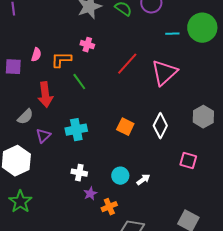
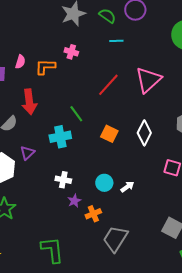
cyan line: (172, 34) -> (116, 41), moved
red line: (127, 64) -> (108, 85), moved
green line: (79, 82) -> (76, 114), moved
purple triangle: (43, 136) -> (27, 153), moved

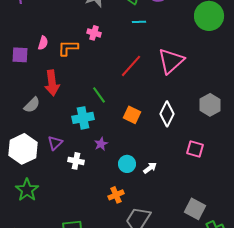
purple triangle: (27, 153) -> (55, 143), moved
white cross: (63, 180) -> (76, 161), moved
purple star: (74, 201) -> (101, 144), moved

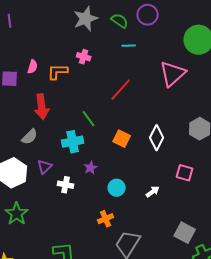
pink triangle: (171, 61) -> (173, 74), moved
gray semicircle: (32, 105) -> (30, 137), moved
white arrow: (150, 168) -> (153, 192), moved

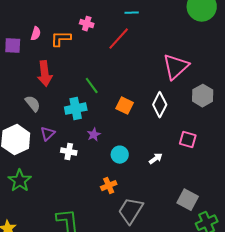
pink triangle: (173, 74) -> (176, 67), moved
red line: (121, 90) -> (119, 39), moved
gray semicircle: (30, 137) -> (33, 104), turned -84

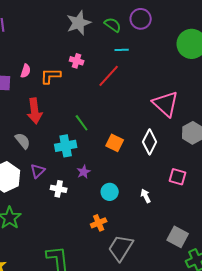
pink triangle: (176, 67) -> (166, 104), turned -36
white arrow: (156, 159) -> (146, 196), turned -80

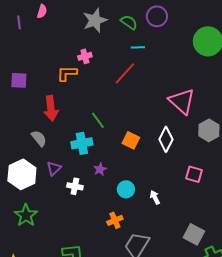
pink cross: (77, 61) -> (85, 56), moved, turned -32
pink semicircle: (26, 71) -> (42, 11), moved
white arrow: (146, 196) -> (155, 197), moved

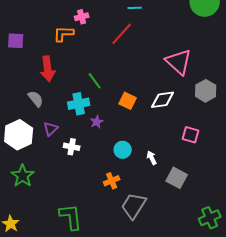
white diamond: (166, 139) -> (163, 100), turned 55
purple star: (100, 169) -> (97, 122), moved
gray square: (194, 234) -> (177, 178), moved

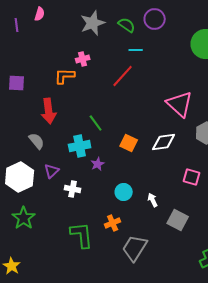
green L-shape: (71, 217) -> (82, 235), moved

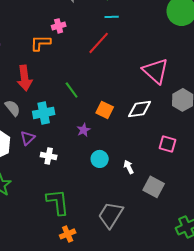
cyan cross: (80, 146) -> (44, 113), moved
purple star: (98, 164) -> (84, 130), moved
orange cross: (113, 223) -> (68, 234), moved

